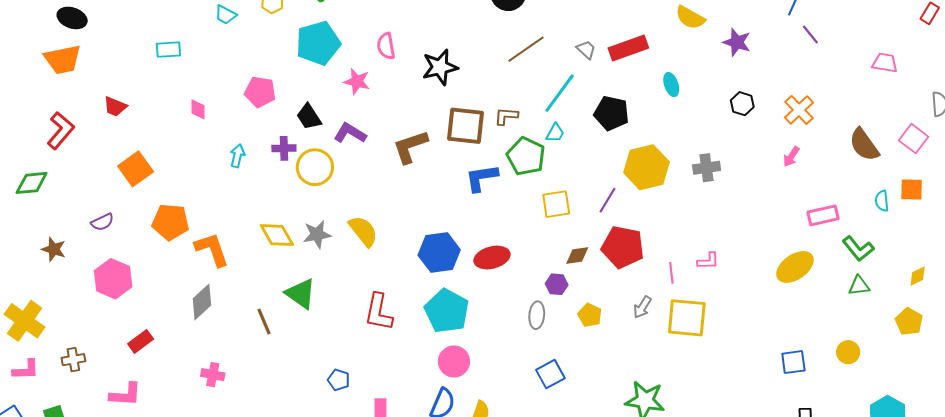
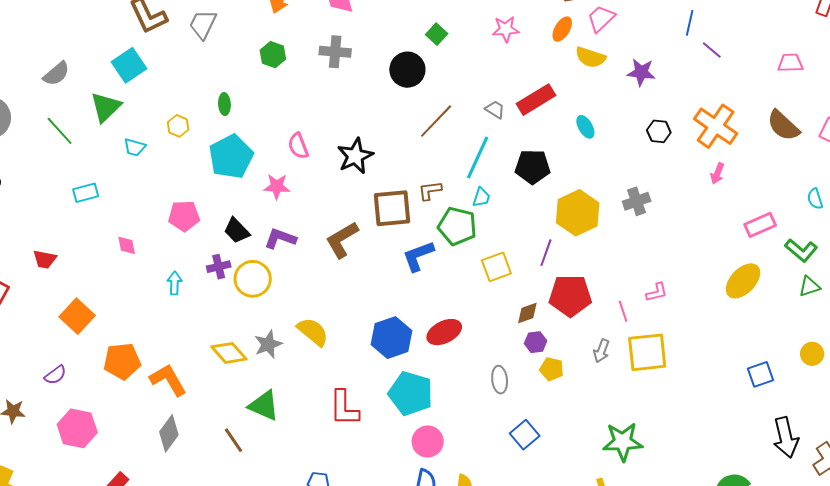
orange cross: (799, 110) -> (716, 126), size x1.4
brown semicircle: (864, 145) -> (783, 126), moved
purple hexagon: (557, 284) -> (536, 342), moved

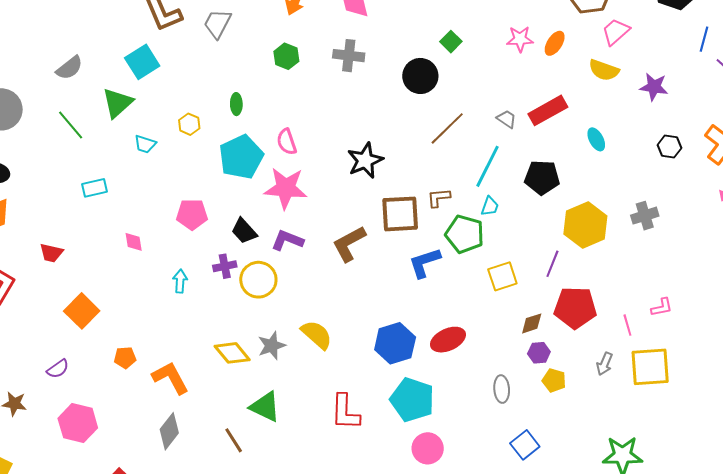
orange ellipse: (562, 29) -> (555, 43), moved
pink semicircle: (298, 146) -> (287, 142), moved
pink star: (277, 186) -> (286, 188), size x1.6
orange pentagon: (122, 361) -> (125, 358), size x0.6

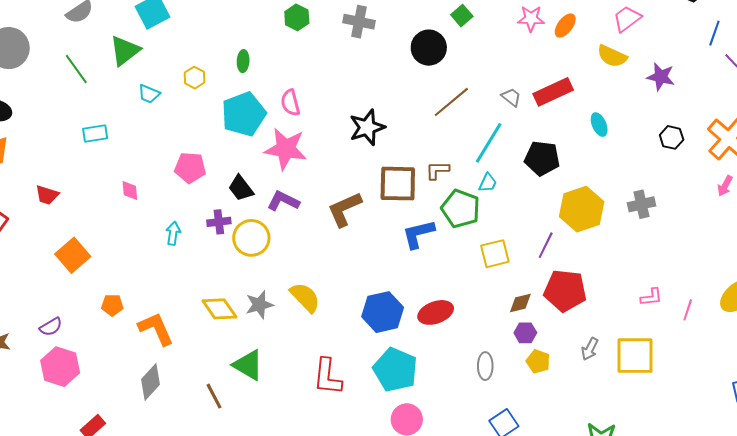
pink line: (627, 325) -> (688, 310), moved, turned 30
purple semicircle: (58, 369) -> (51, 327), moved

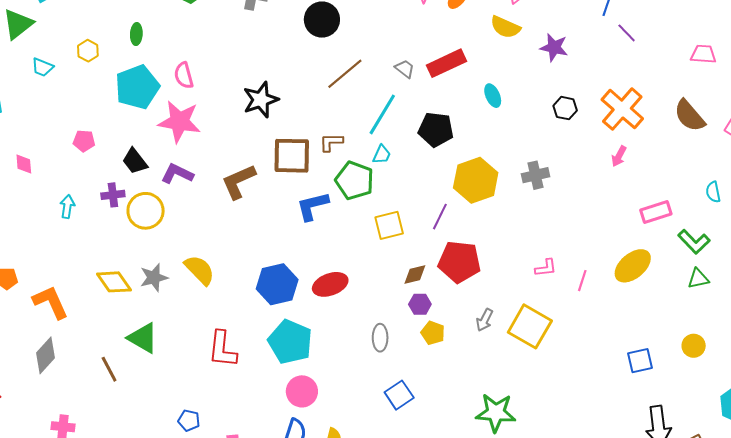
pink pentagon: (190, 168) -> (84, 141), size x0.7
yellow square: (635, 356) -> (530, 326), turned 30

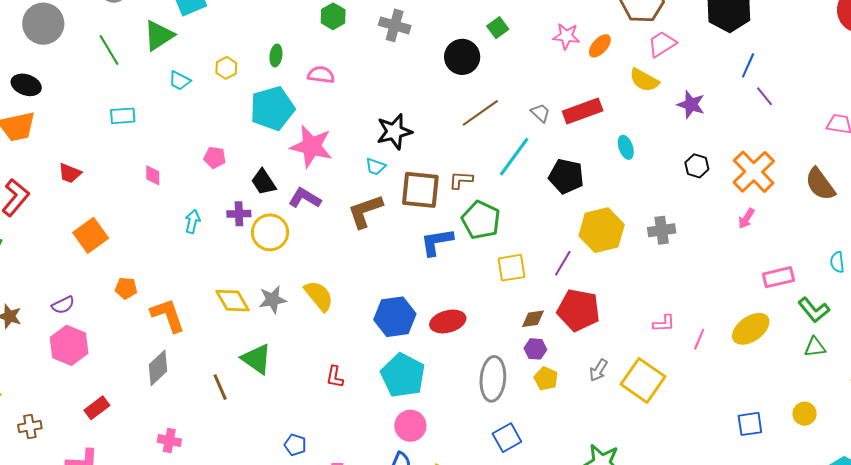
pink semicircle: (184, 75) -> (321, 75), moved, turned 108
cyan trapezoid: (382, 155) -> (375, 167), moved, turned 80
gray ellipse: (380, 338) -> (493, 379), size x1.6
red L-shape: (222, 349) -> (335, 377), size x0.6

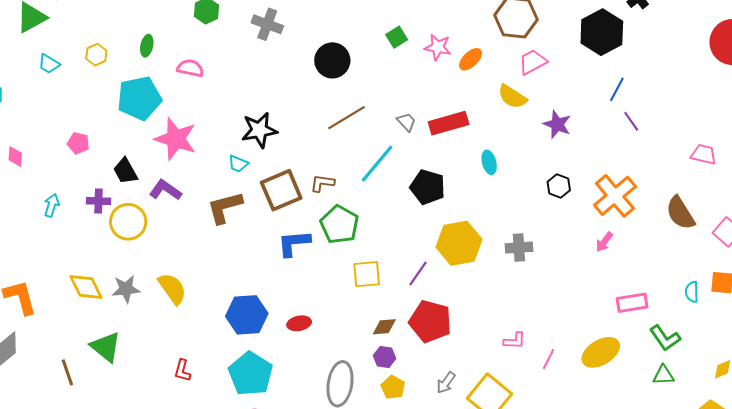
green square: (498, 28) -> (397, 37), moved
brown square: (420, 190) -> (281, 190), turned -33
red ellipse: (448, 321) -> (299, 323), size x0.7

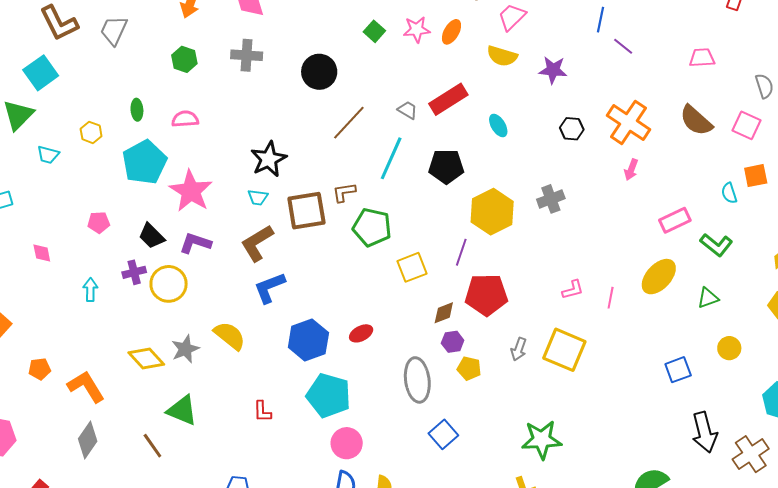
pink star: (176, 139) -> (191, 191), turned 30
brown square: (281, 190) -> (306, 211), turned 30
blue L-shape: (294, 243) -> (269, 288), moved
green triangle: (663, 375) -> (708, 298), moved

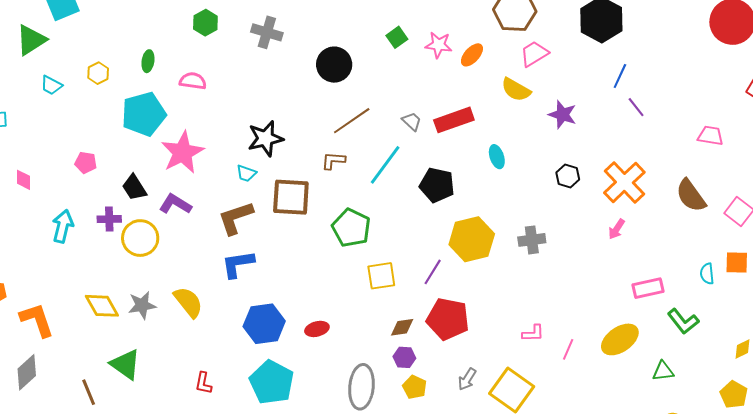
brown L-shape: (344, 192) -> (333, 161), moved
cyan arrow: (90, 290) -> (63, 226), size x1.4

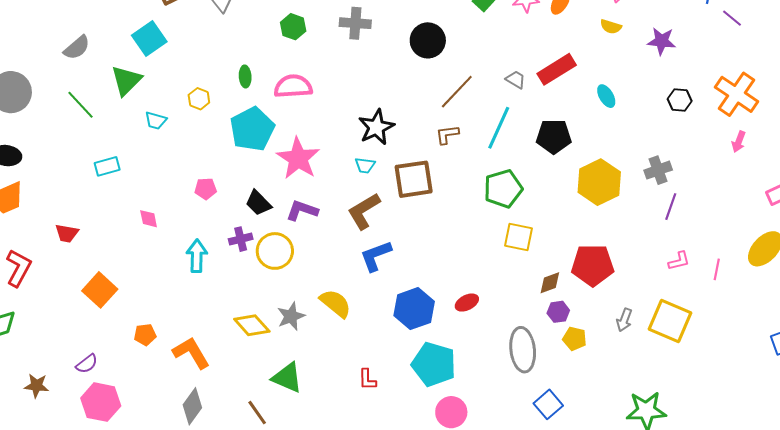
pink semicircle: (193, 81) -> (293, 86), size x1.4
yellow semicircle: (516, 90) -> (611, 27), size x0.7
green pentagon: (351, 228) -> (503, 189), moved, turned -30
purple line: (433, 272) -> (671, 207), moved
yellow square: (381, 276) -> (519, 237), turned 32

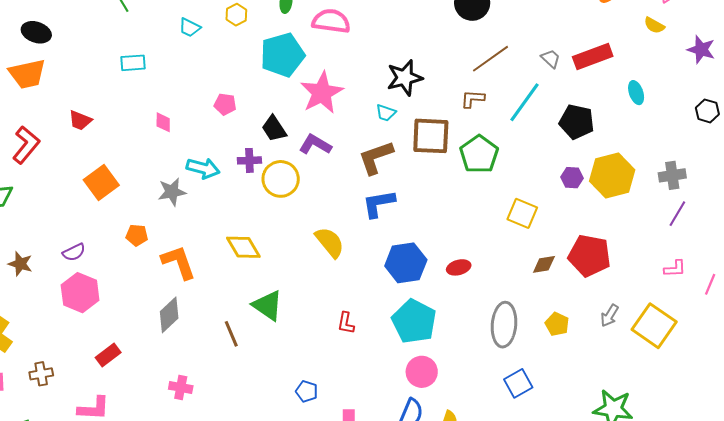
green pentagon: (503, 189) -> (479, 154), moved, turned -30
cyan arrow: (197, 256) -> (203, 168), turned 92
purple hexagon: (558, 312) -> (572, 178), moved
gray star: (291, 316) -> (172, 192), moved

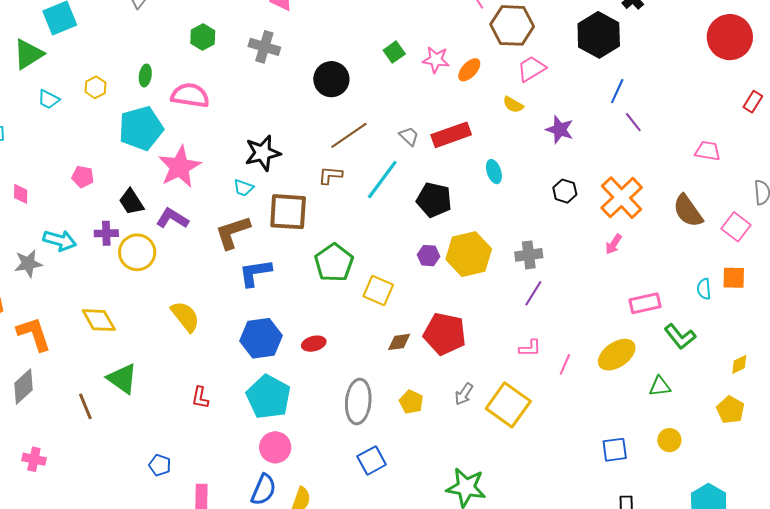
green pentagon: (479, 154) -> (334, 263), moved
blue L-shape: (379, 204) -> (255, 273), moved

